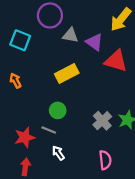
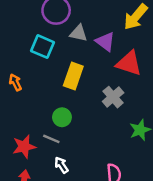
cyan square: (20, 40) -> (42, 47), moved
yellow rectangle: (67, 73) -> (73, 76), turned -45
gray cross: (102, 121) -> (113, 97), moved

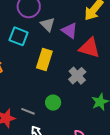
gray triangle: (79, 33) -> (48, 24), turned 35
green circle: (62, 117) -> (53, 103), moved

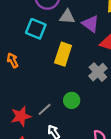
gray triangle: (48, 24) -> (67, 17), turned -42
gray line: (28, 111) -> (45, 109), turned -64

